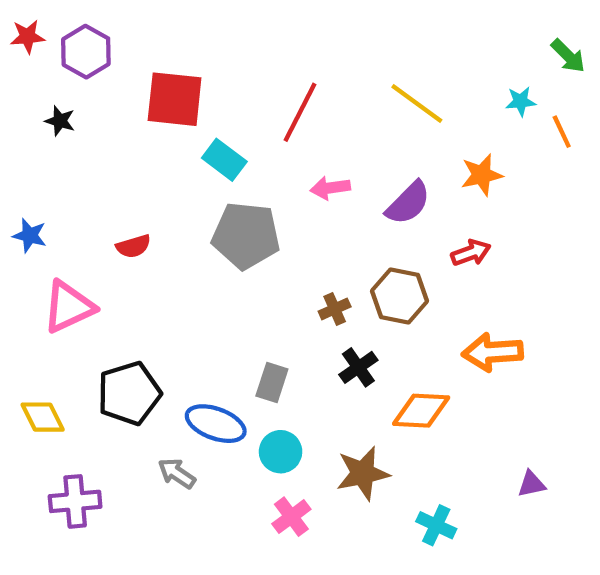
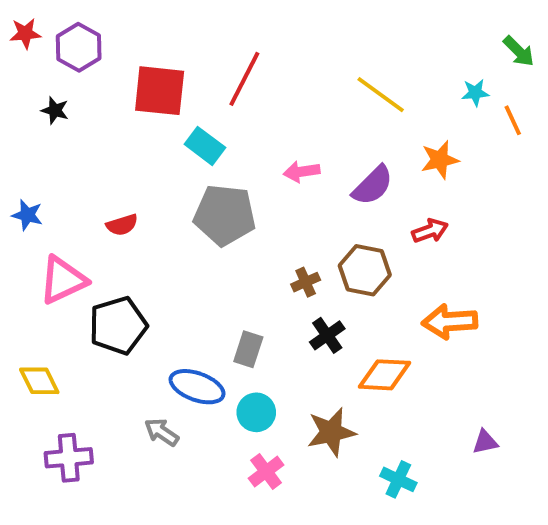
red line: (300, 112) -> (244, 79), moved
black pentagon: (129, 393) -> (118, 326), moved

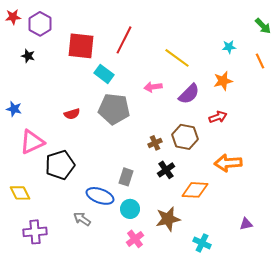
cyan star: (475, 93) -> (229, 47), moved
yellow line: (381, 95) -> (177, 58), moved
red semicircle: (122, 225) -> (72, 114), moved

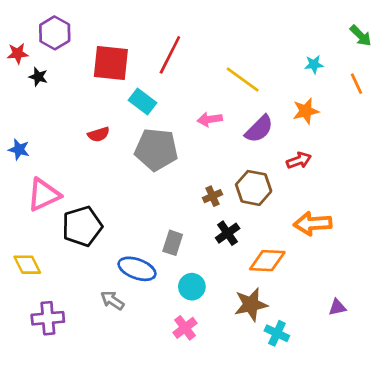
red star: (13, 17) -> (18, 53), moved
red semicircle: (72, 114) -> (99, 134), moved
cyan circle: (130, 209) -> (192, 287), moved
brown star: (168, 219) -> (251, 304), moved

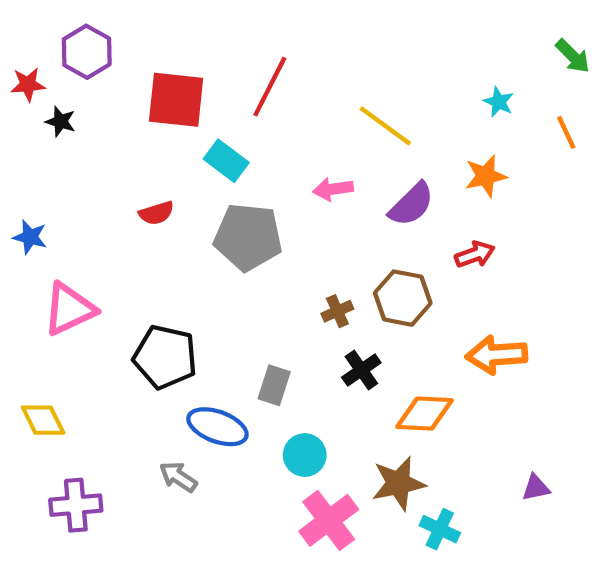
cyan star: (314, 64) -> (499, 102), turned 30
black pentagon: (82, 226) -> (165, 357), moved, turned 30
pink cross: (185, 328) -> (329, 520), moved, size x1.5

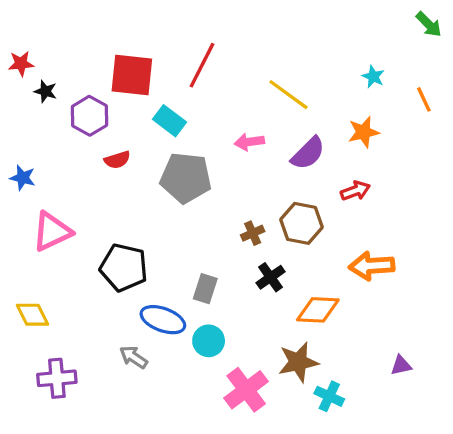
purple hexagon: (87, 52) -> (90, 116), moved
green arrow: (573, 56) -> (429, 24), moved
cyan circle: (305, 455) -> (209, 341), moved

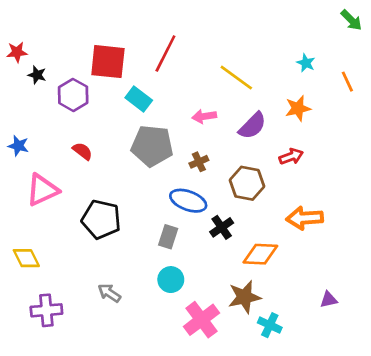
red semicircle: (117, 160) -> (83, 151), moved, turned -125
brown cross: (253, 233) -> (199, 162), moved
blue ellipse: (163, 320) -> (188, 201), moved

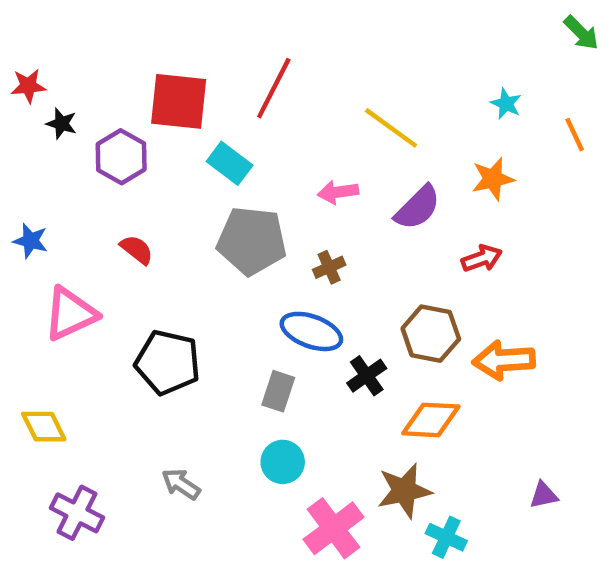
brown hexagon: (247, 183) -> (431, 334), moved
purple cross: (46, 310) -> (77, 513), turned 32

